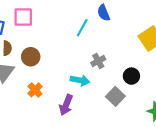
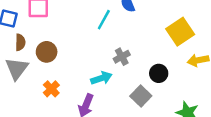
cyan arrow: (80, 80) -> (101, 78), turned -30

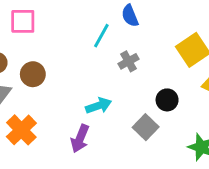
gray cross: (122, 57) -> (129, 61), moved
orange cross: (51, 89) -> (21, 130), moved, size x1.5

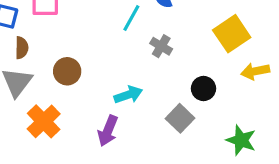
gray cross: (129, 61) -> (161, 46), turned -30
brown circle: (33, 74) -> (67, 71), moved

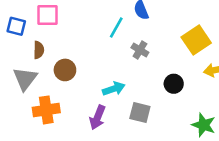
brown semicircle: (22, 48) -> (39, 50), moved
gray square: (180, 118) -> (140, 112), moved, turned -30
orange cross: (44, 121) -> (46, 110), turned 35

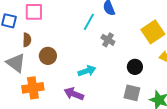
gray triangle: (25, 79) -> (16, 63), turned -30
gray square: (140, 112) -> (132, 93), moved
purple arrow: (97, 117) -> (74, 94), turned 90

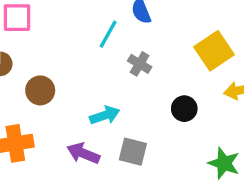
gray square: (132, 93) -> (133, 152), moved

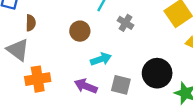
brown circle: (40, 90) -> (80, 31), moved
black circle: (184, 109) -> (157, 73), moved, size x1.6

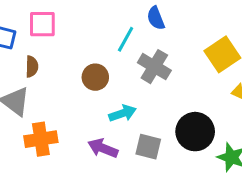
gray cross: (125, 23) -> (154, 67), size x1.5

